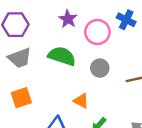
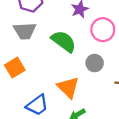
orange square: (21, 98) -> (15, 68), turned -30
orange triangle: (81, 101) -> (68, 87), size x1.5

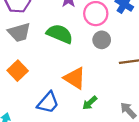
gray circle: (95, 63) -> (102, 40), moved

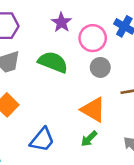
orange triangle: (75, 78) -> (93, 110), moved

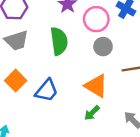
green semicircle: (53, 62) -> (59, 41), turned 60
blue trapezoid: (42, 140) -> (47, 91), moved

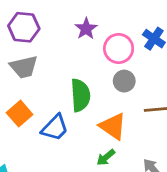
green semicircle: (59, 41) -> (80, 95), moved

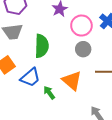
green semicircle: (80, 95) -> (42, 46), moved
green arrow: (106, 157) -> (49, 93), moved, turned 88

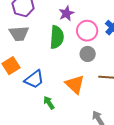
green semicircle: (42, 46) -> (57, 37), moved
green arrow: (49, 93) -> (49, 103), moved

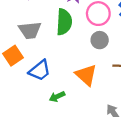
gray trapezoid: (19, 33) -> (30, 30), moved
green arrow: (49, 103) -> (57, 97), turned -80

